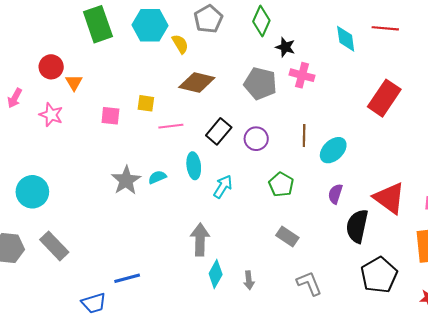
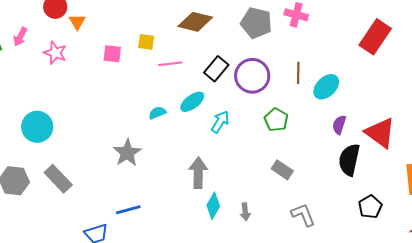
purple circle: (256, 139) -> (252, 76), size x1.5
cyan ellipse: (194, 166) -> (192, 102), turned 60
gray star: (126, 180) -> (127, 153), moved
purple semicircle: (335, 194) -> (339, 125), moved
black pentagon: (379, 275) -> (370, 207), size x0.7

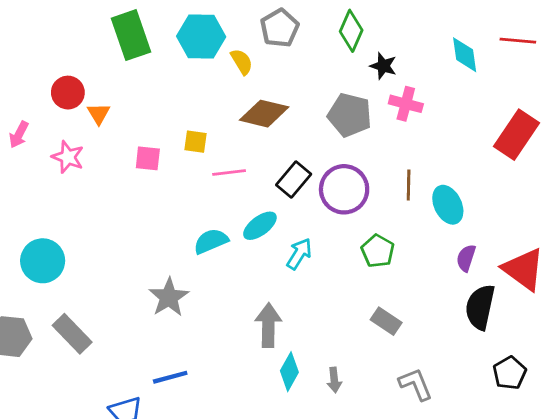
cyan ellipse: (326, 87) -> (448, 205), turned -72
cyan semicircle: (157, 113) -> (211, 241), size x1.4

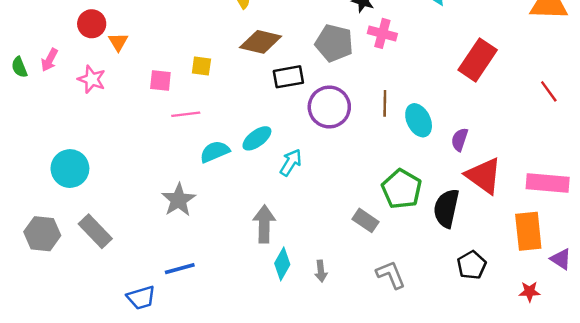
pink line: (229, 172) -> (186, 114), moved
black rectangle: (294, 179) -> (288, 77), moved, turned 40
green pentagon: (378, 251) -> (402, 189), moved, size x1.4
purple semicircle: (466, 258) -> (460, 140), moved

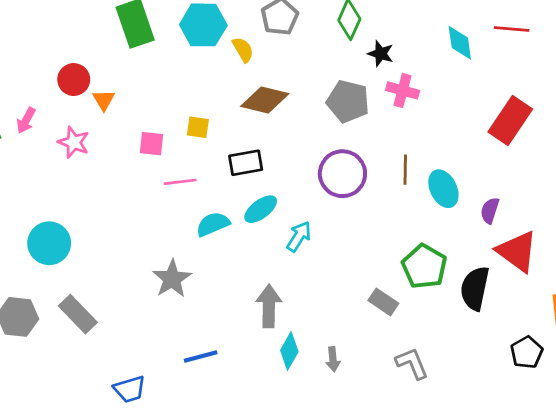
black rectangle: (288, 77) -> (246, 163), moved
black pentagon: (472, 265) -> (527, 352), moved
blue line: (180, 269) -> (201, 356), moved

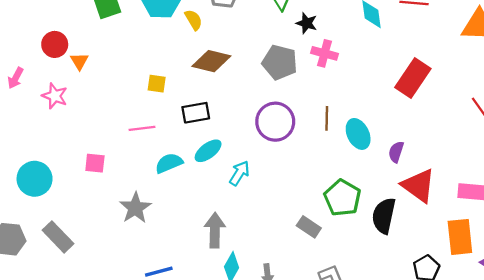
pink square: (151, 144) -> (95, 163), moved

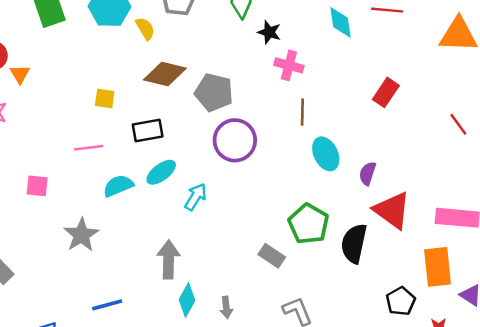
gray pentagon: (280, 62) -> (214, 92), moved
red rectangle: (413, 78) -> (386, 92), size x0.7
brown line: (327, 118) -> (302, 112), moved

